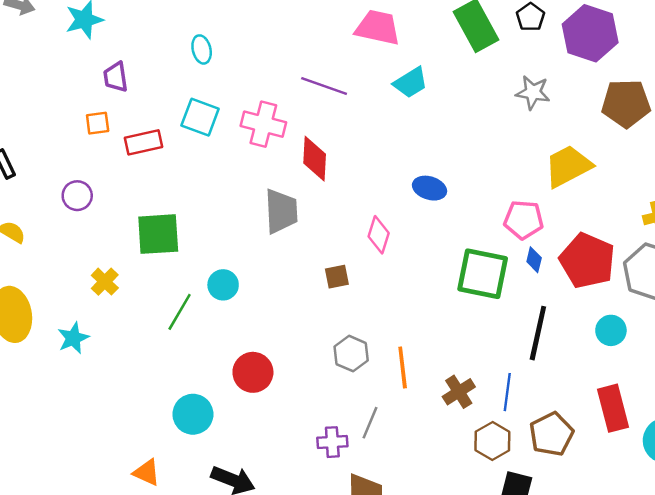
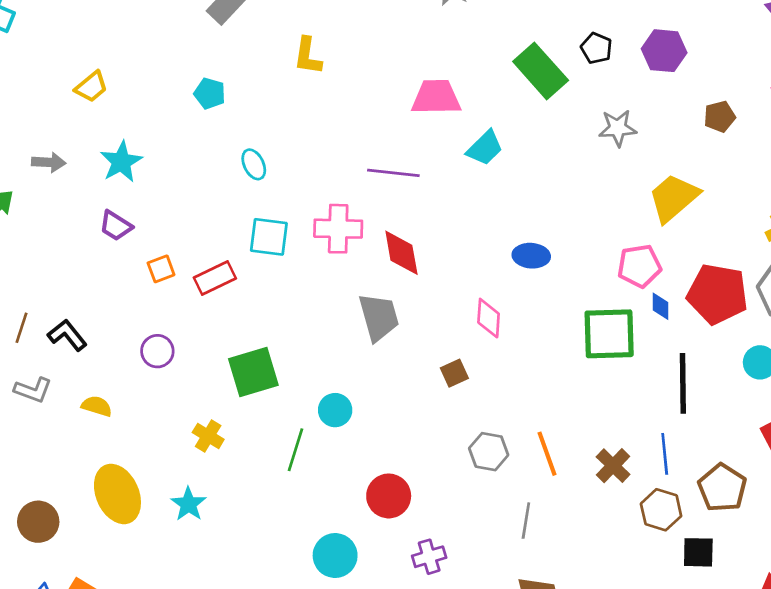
purple hexagon: (590, 33) -> (664, 51), size x0.7
purple trapezoid: (116, 77) -> (116, 226), moved, turned -36
brown pentagon: (626, 103) -> (720, 117), size x0.6
purple cross: (332, 442) -> (429, 557), moved

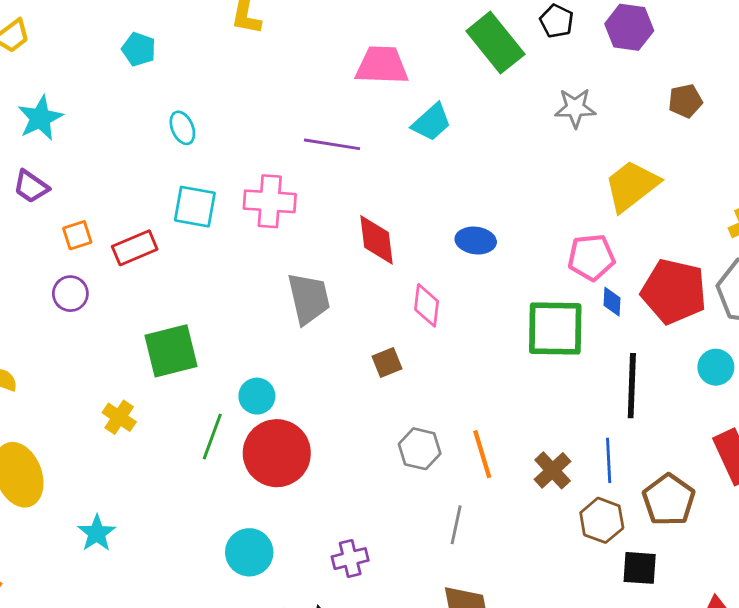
red diamond: (401, 253) -> (376, 240), moved
purple circle: (157, 351) -> (70, 294), moved
red circle: (389, 496) -> (277, 453), moved, size x1.4
cyan star: (189, 504) -> (97, 533), moved

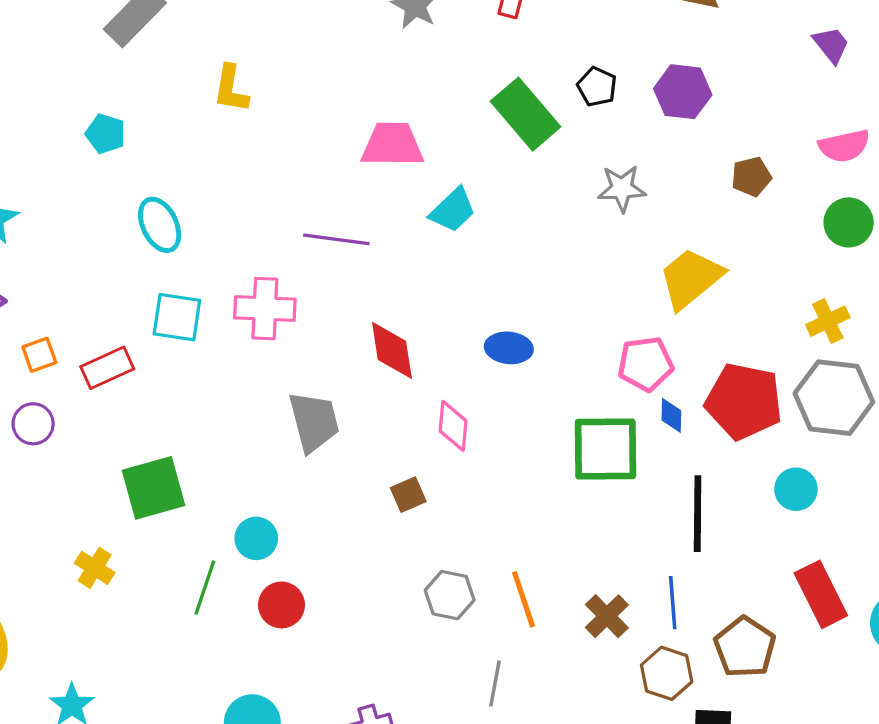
cyan ellipse: (182, 128) -> (160, 225), size x1.4
red circle: (277, 453) -> (282, 605), size x0.6

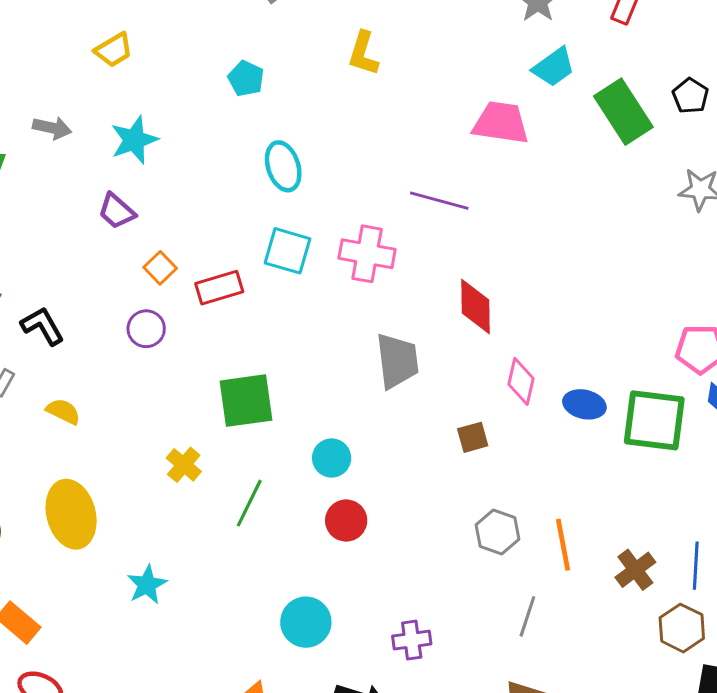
cyan trapezoid: (453, 210) -> (554, 67), moved
blue ellipse: (509, 348) -> (584, 404), moved
orange square: (39, 355) -> (160, 268), turned -32
green line: (205, 588) -> (249, 503), moved

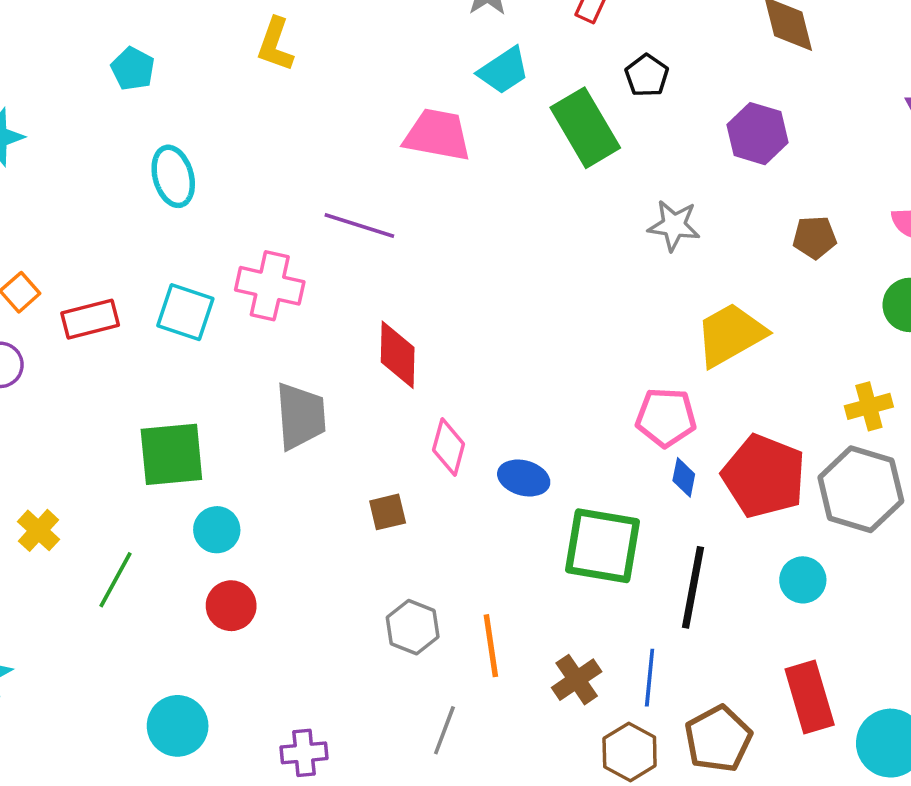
black pentagon: (690, 96) -> (647, 75), moved
cyan square: (287, 251) -> (185, 312), moved
green square: (246, 401) -> (171, 454), moved
green square: (654, 420) -> (603, 546), moved

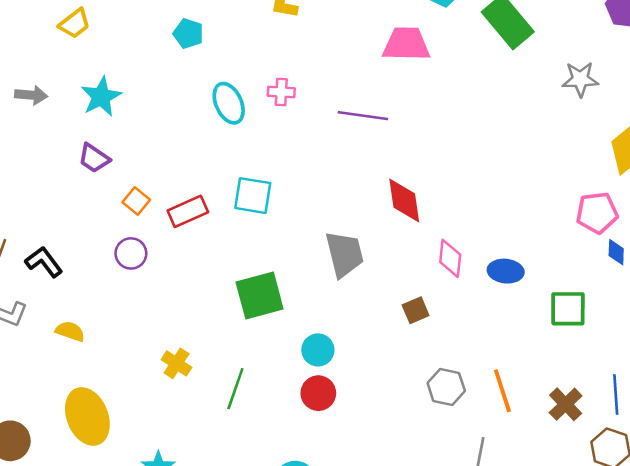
pink cross: (270, 286) -> (281, 92), moved, size x0.6
cyan circle: (217, 530) -> (318, 350), moved
green square: (603, 546) -> (568, 309), size x0.7

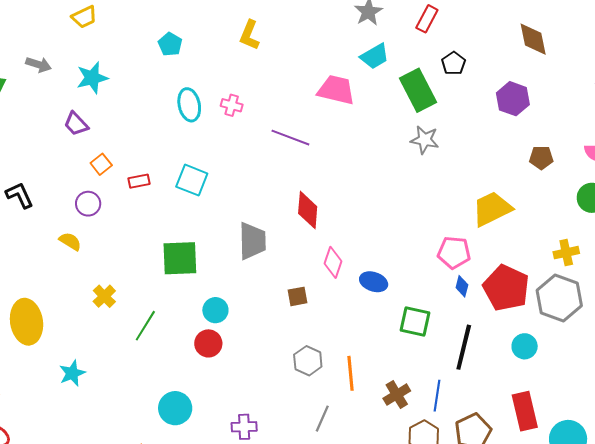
gray star: (580, 79) -> (425, 140), moved
red rectangle: (188, 211) -> (139, 181), size x0.7
yellow semicircle: (70, 331) -> (70, 241), moved

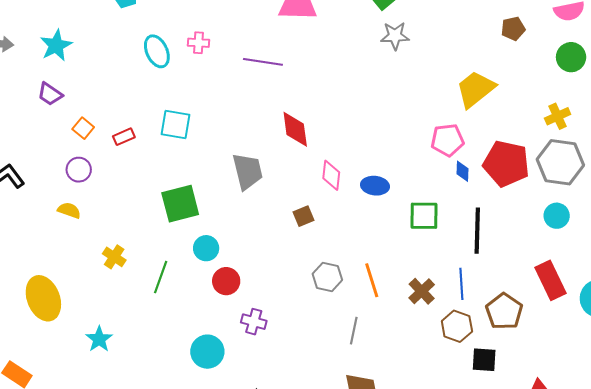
cyan circle: (215, 310) -> (206, 248), moved
cyan circle: (525, 346) -> (557, 216), moved
purple cross: (244, 427) -> (254, 322), moved, turned 30

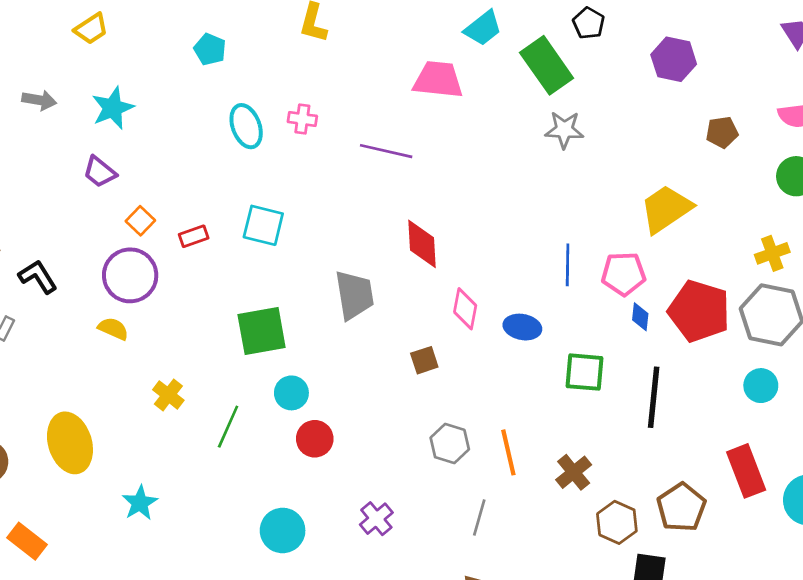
purple circle: (79, 170) -> (130, 275), size x1.6
blue line: (461, 284) -> (568, 265), moved
purple cross: (254, 322) -> (376, 519), moved, turned 30

